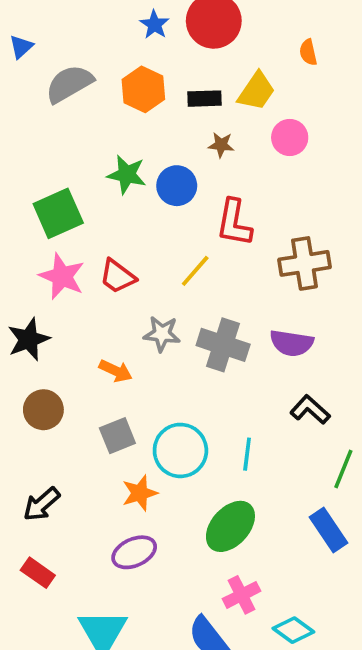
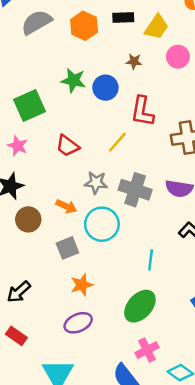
black rectangle: (205, 99) -> (123, 18), moved
pink star: (62, 276) -> (18, 146), moved, size x0.7
brown circle: (43, 410) -> (28, 219), moved
cyan circle: (180, 450) -> (102, 224), moved

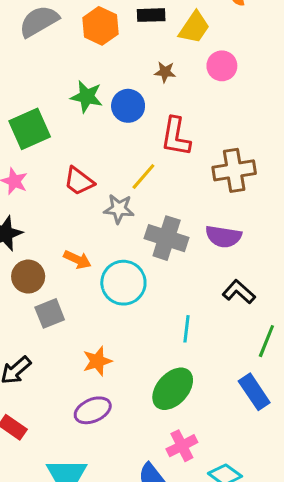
gray star: (96, 183) -> (119, 209), moved
gray square: (67, 248) -> (50, 313), moved

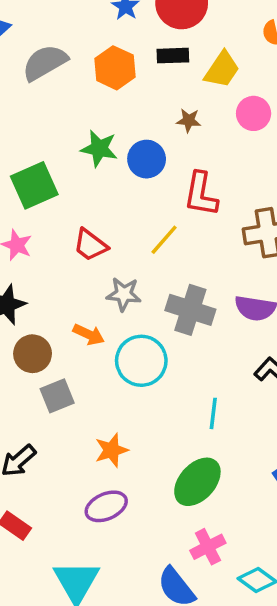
gray star: (119, 209) -> (124, 294), moved

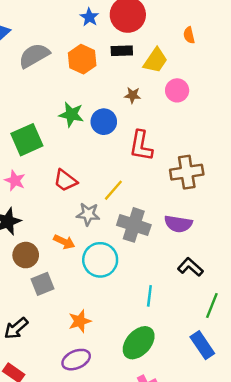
yellow line: (164, 240) -> (113, 190), moved

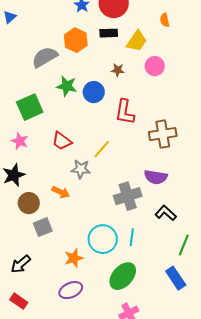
gray semicircle: (34, 56) -> (45, 57), moved
gray cross: (134, 225) -> (128, 196), moved, turned -36
cyan circle: (100, 260) -> (103, 239), moved

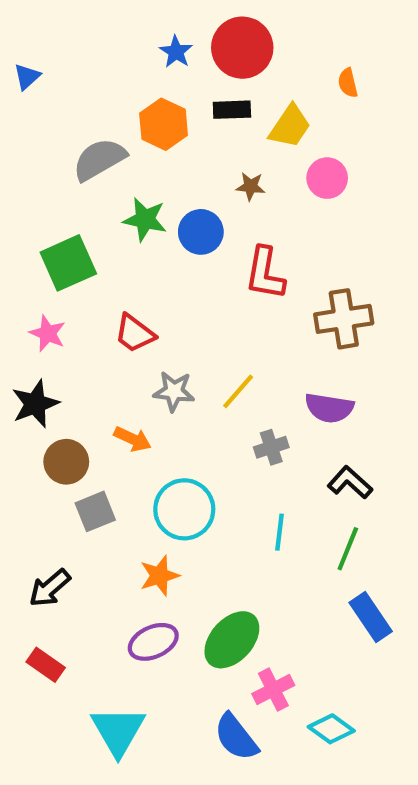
yellow line: (102, 149) -> (238, 391), moved
gray cross: (128, 196) -> (271, 447), size x0.6
cyan circle: (103, 239) -> (184, 509), moved
green line: (184, 245) -> (348, 549), moved
green ellipse: (123, 276) -> (232, 640), moved

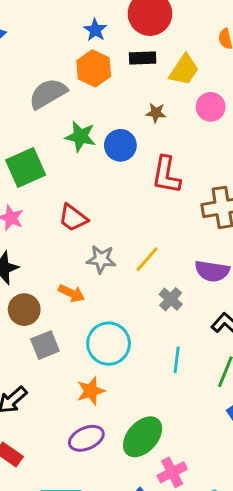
blue star: (176, 52) -> (95, 30), moved
gray cross: (271, 447) -> (171, 299), turned -30

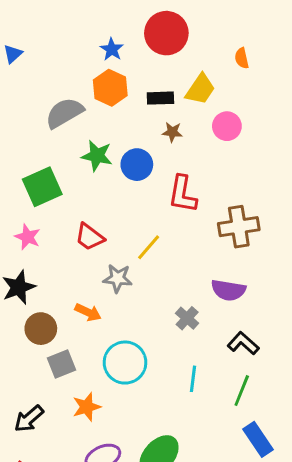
black rectangle: (143, 58) -> (160, 98), moved
yellow line: (147, 259) -> (149, 247), moved
orange star: (91, 391) -> (87, 407), moved

